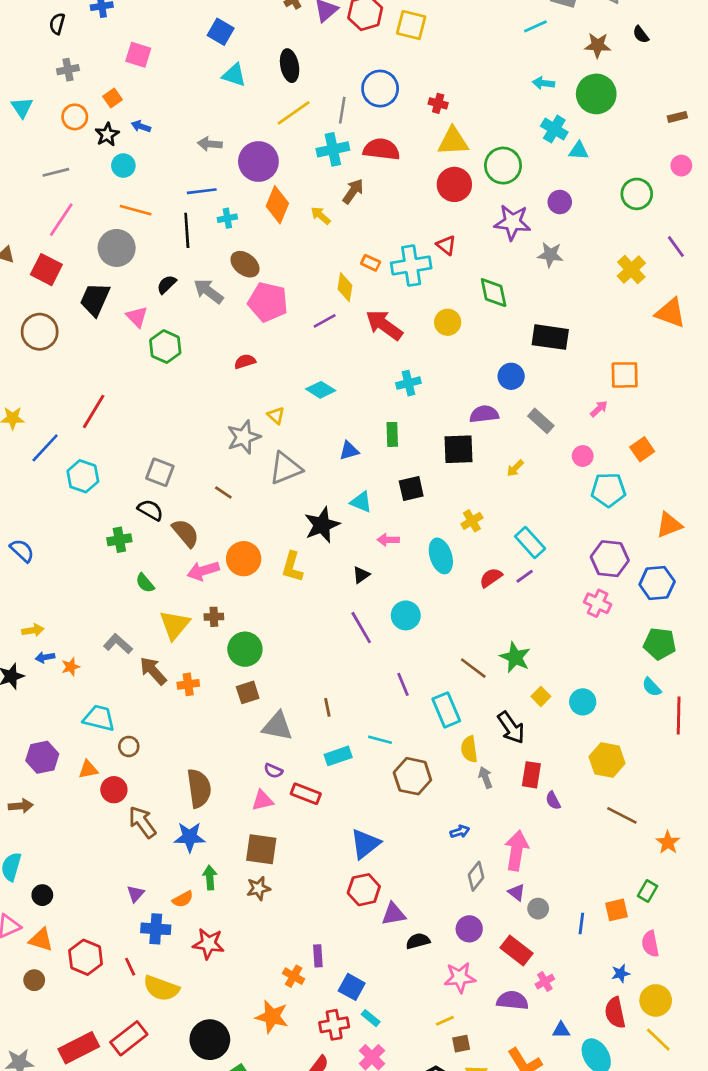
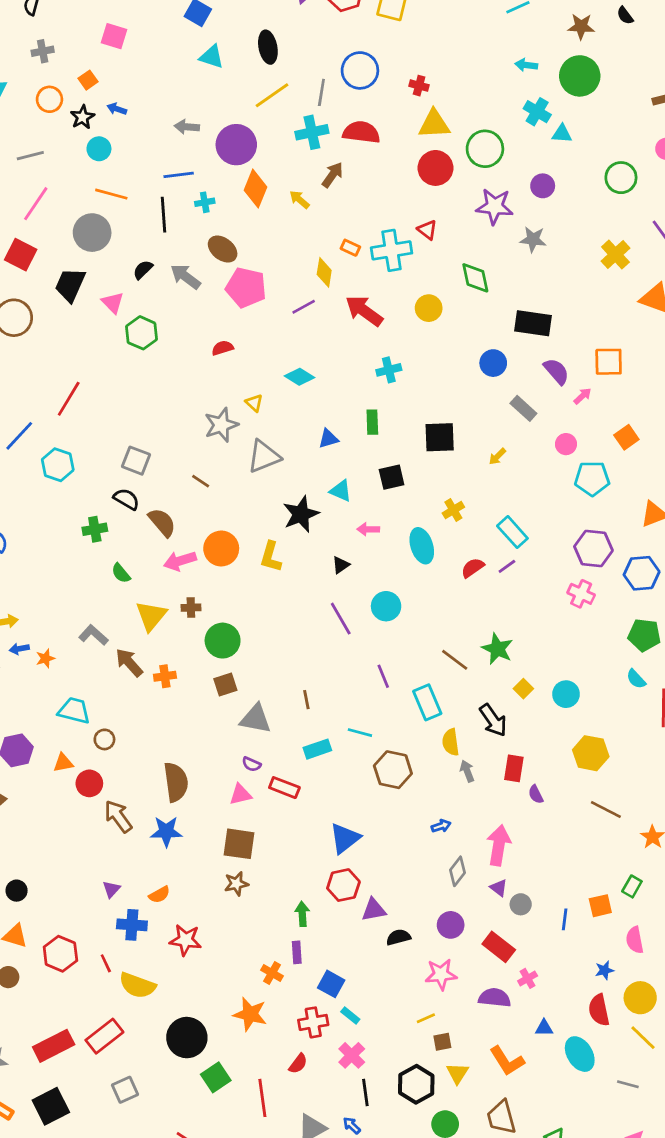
purple semicircle: (484, 414) -> (556, 371), moved, turned 56
green arrow: (210, 878) -> (302, 914), moved

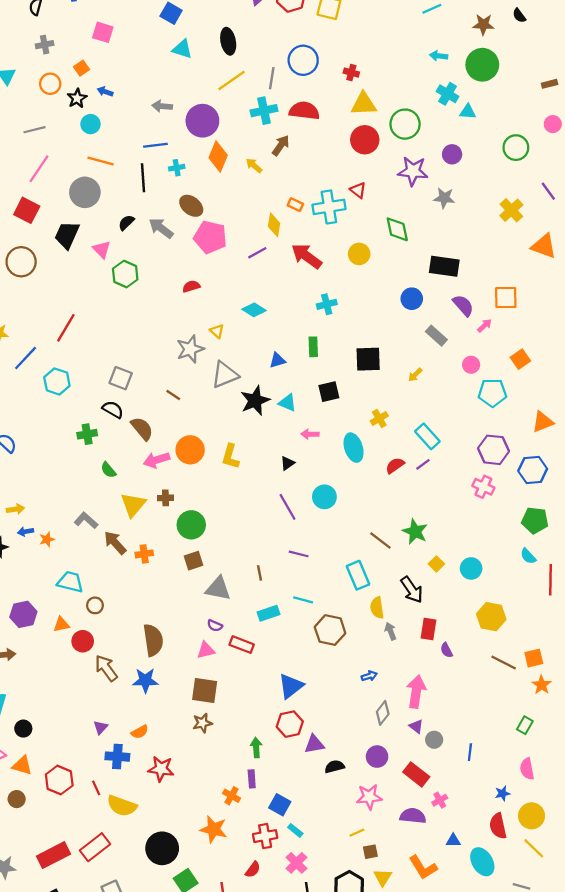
black star: (301, 514) -> (255, 401), moved
purple line: (383, 676) -> (299, 554), moved, turned -54
orange square: (600, 906) -> (534, 658), moved

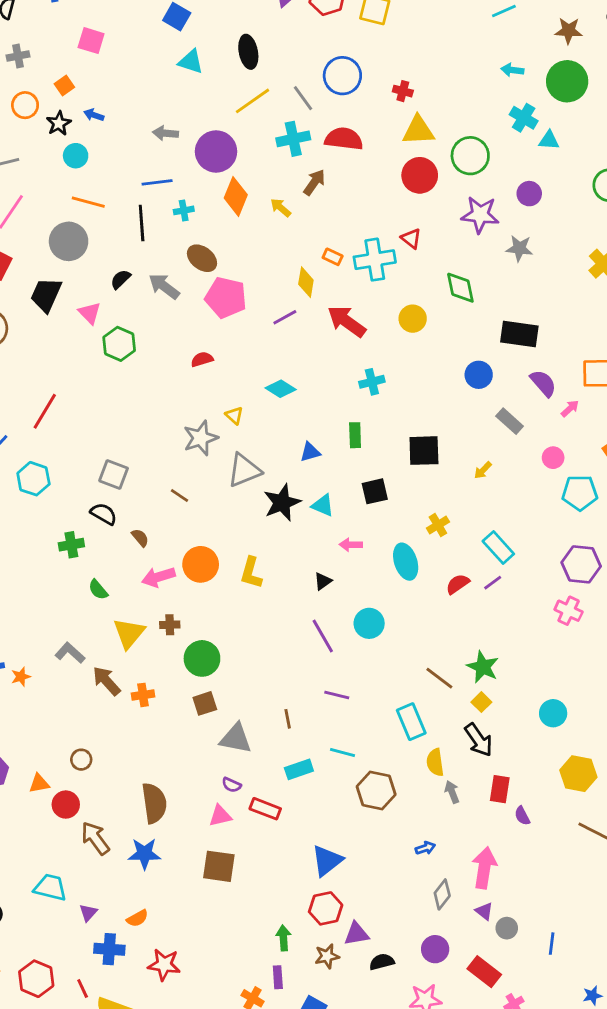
gray line: (272, 78) -> (303, 98), turned -45
brown semicircle: (142, 429) -> (140, 538), size x0.6
yellow square: (436, 564) -> (481, 702), moved
cyan trapezoid: (70, 582) -> (50, 887), moved
brown star: (202, 723) -> (327, 956), moved

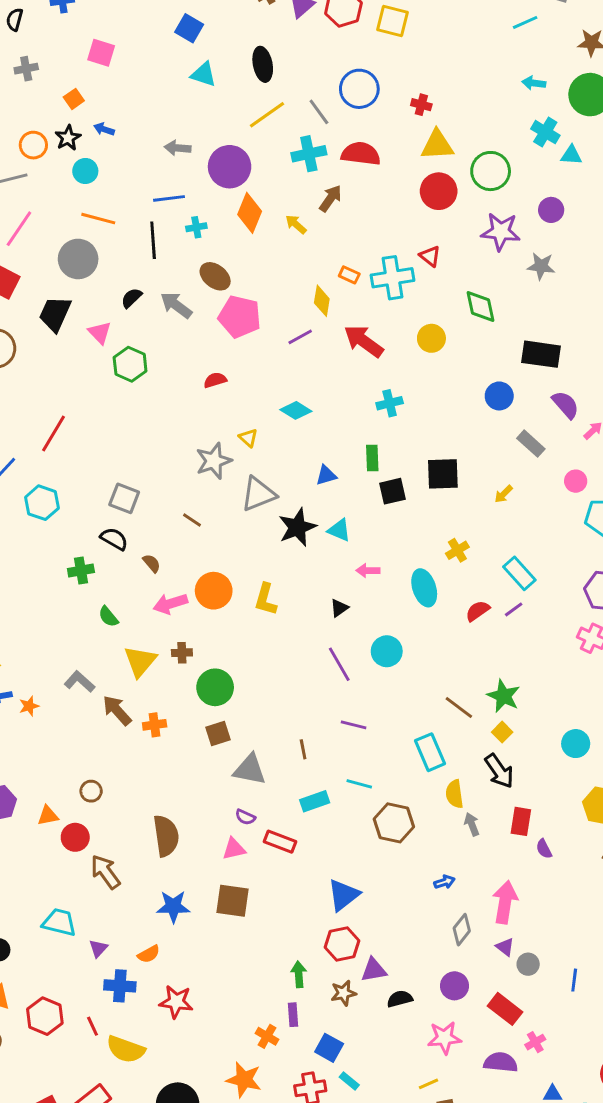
orange circle: (25, 105) -> (33, 145), moved
black square: (375, 491) -> (392, 491), moved
blue star: (144, 854) -> (173, 907), moved

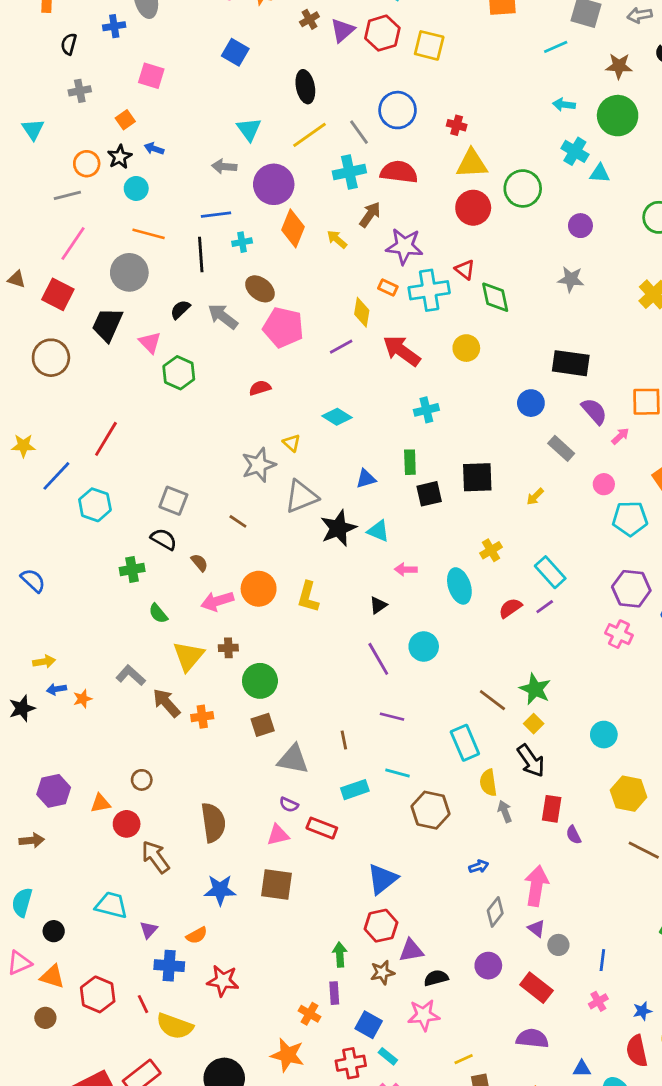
cyan triangle: (204, 74) -> (249, 129), moved, turned 36
purple star: (501, 232) -> (404, 246), moved
green diamond: (480, 307) -> (495, 297), moved
pink star: (444, 1038) -> (424, 1015), moved
pink cross: (535, 1042) -> (598, 1001), moved

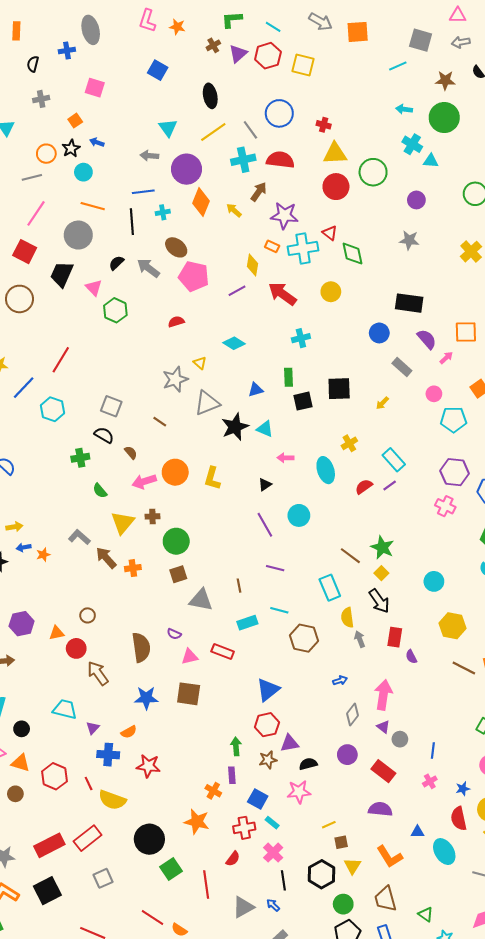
purple semicircle: (289, 805) -> (174, 634), moved

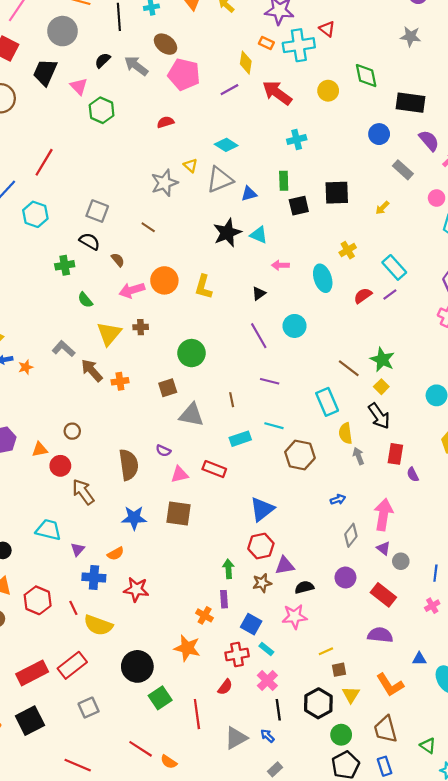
green diamond: (352, 254) -> (366, 76), moved
gray triangle: (207, 403) -> (220, 180), moved
green circle: (176, 541) -> (192, 353), moved

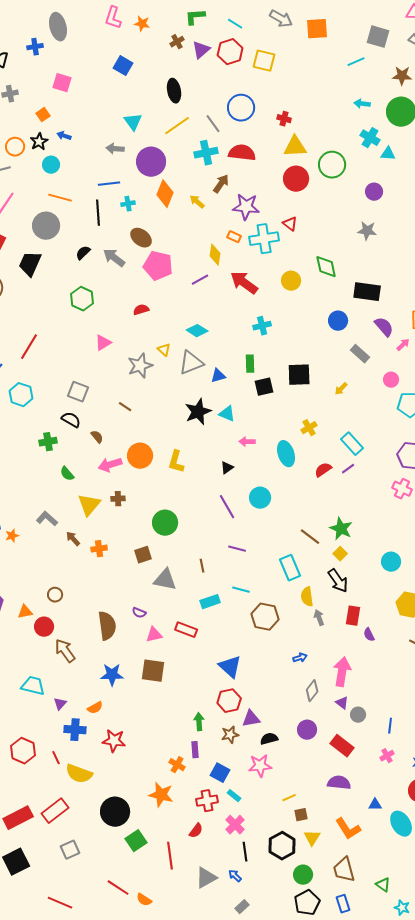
pink triangle: (79, 86) -> (103, 343), moved, turned 42
brown arrow: (92, 370) -> (73, 539), size x0.7
blue triangle: (262, 509) -> (230, 667), turned -40

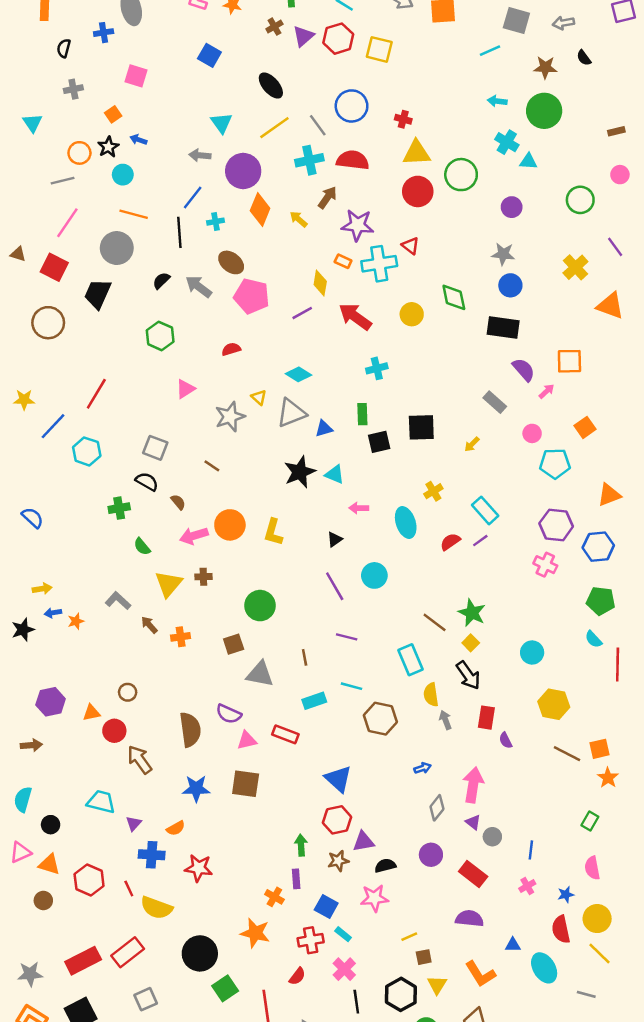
black ellipse: (174, 91) -> (271, 86), turned -30
blue line: (109, 184) -> (193, 197), turned -45
blue circle: (338, 321) -> (510, 285), moved
purple semicircle: (139, 613) -> (229, 714), size x1.5

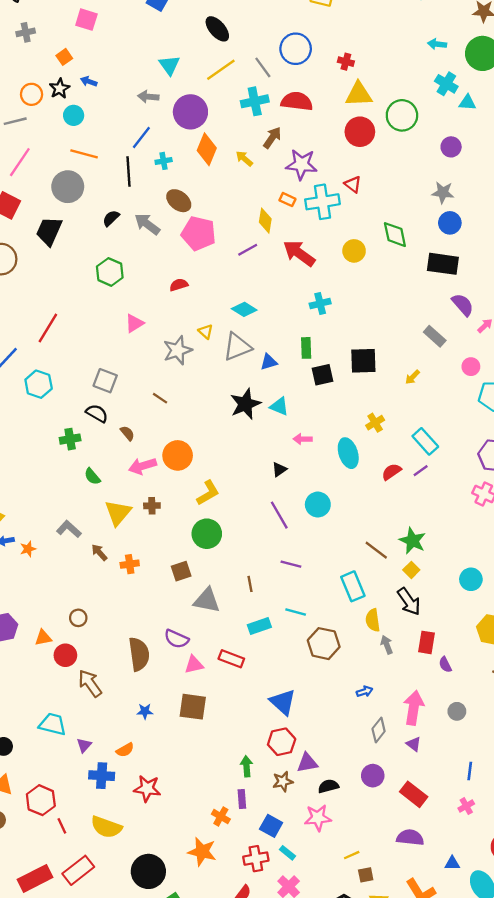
yellow L-shape: (273, 532) -> (208, 493), moved, turned -136
blue star: (196, 789) -> (145, 711), size x0.6
gray circle: (492, 837) -> (457, 711), moved
red line: (129, 888) -> (62, 826), moved

